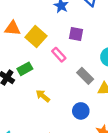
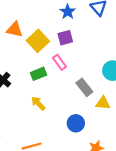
purple square: (76, 34) -> (65, 38), moved, turned -32
green rectangle: (25, 69) -> (39, 74), moved

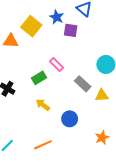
purple square: (65, 38) -> (71, 30), moved, turned 32
yellow square: (38, 41) -> (31, 26), moved
blue circle: (76, 123) -> (70, 119), moved

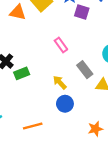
green rectangle: (39, 78) -> (22, 73), moved
yellow arrow: (43, 105) -> (60, 82), moved

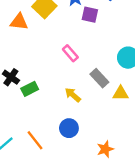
blue circle: (65, 104) -> (69, 128), moved
orange line: (33, 126) -> (35, 140), moved, turned 72
orange star: (95, 129) -> (105, 149), moved

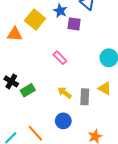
gray rectangle: (99, 78) -> (85, 97), moved, turned 49
yellow triangle: (121, 93) -> (105, 88), turned 32

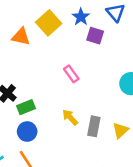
yellow triangle: (105, 88) -> (121, 130), moved, turned 40
blue circle: (63, 121) -> (27, 132), moved

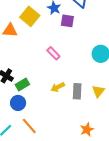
yellow arrow: (70, 117) -> (58, 87), turned -64
blue circle: (27, 132) -> (18, 103), moved

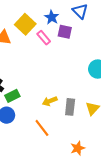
pink rectangle: (53, 53) -> (44, 38), moved
orange line: (29, 126) -> (42, 128), moved

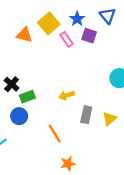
yellow arrow: (50, 101) -> (67, 95), moved
orange star: (78, 148) -> (68, 164), moved

